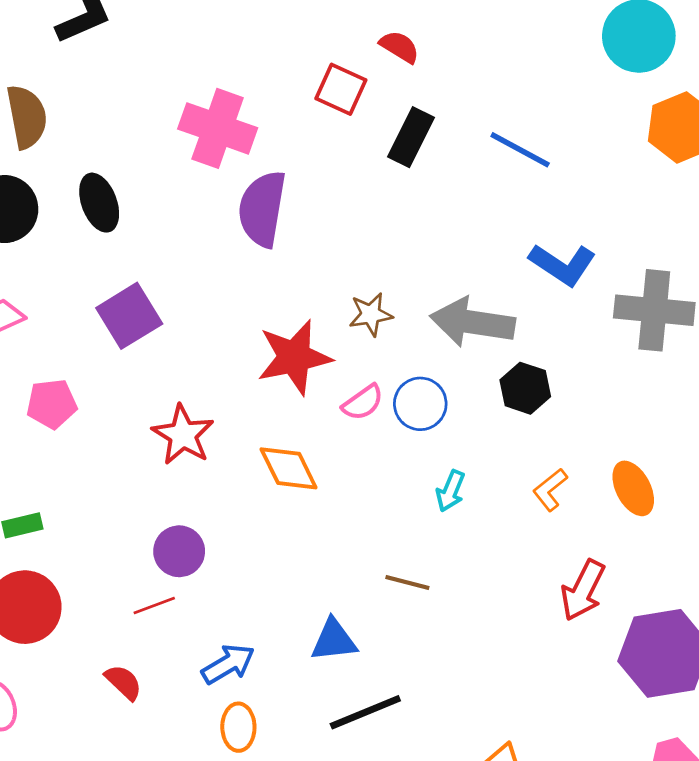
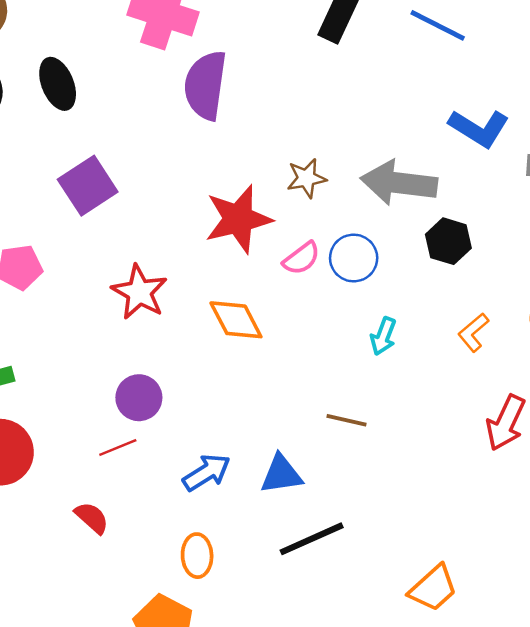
blue arrow: (228, 664) -> (207, 472), moved

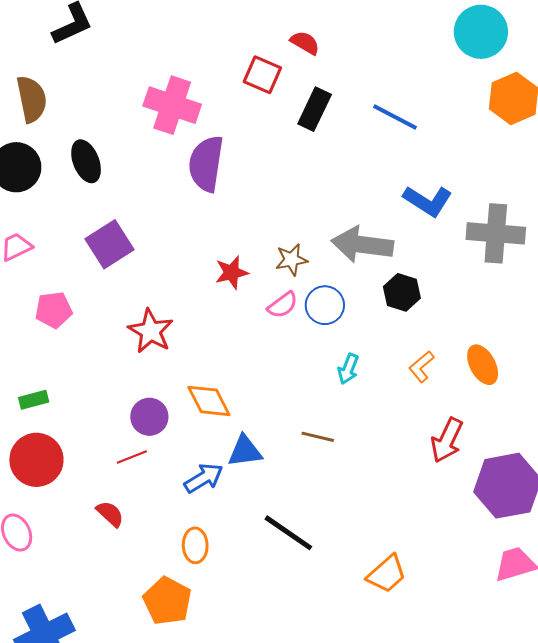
brown star: (306, 178) -> (291, 260), moved
red star: (238, 219) -> (232, 273), size x0.6
orange diamond: (236, 320) -> (209, 401), moved
blue triangle: (281, 474) -> (245, 451), moved
black line: (312, 539) -> (288, 533), turned 58

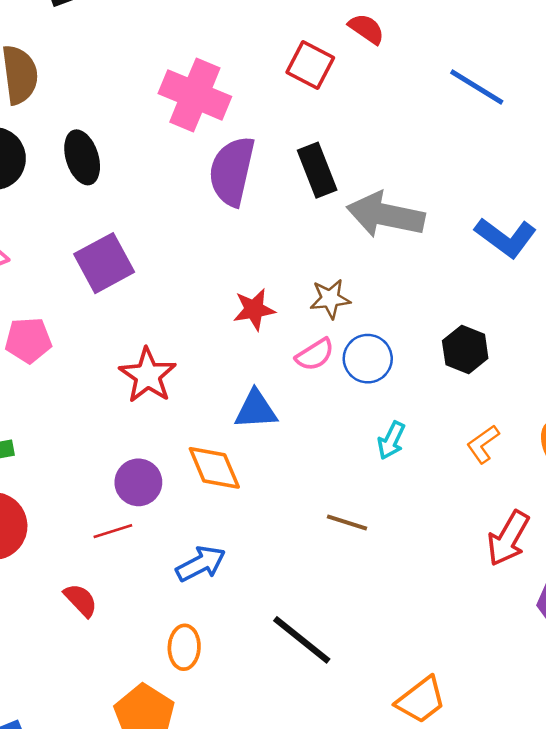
black rectangle: (315, 109) -> (317, 170), moved, turned -51
blue line: (395, 117) -> (477, 87), moved
gray arrow: (362, 245) -> (386, 215), moved
blue triangle: (245, 451) -> (256, 410), moved

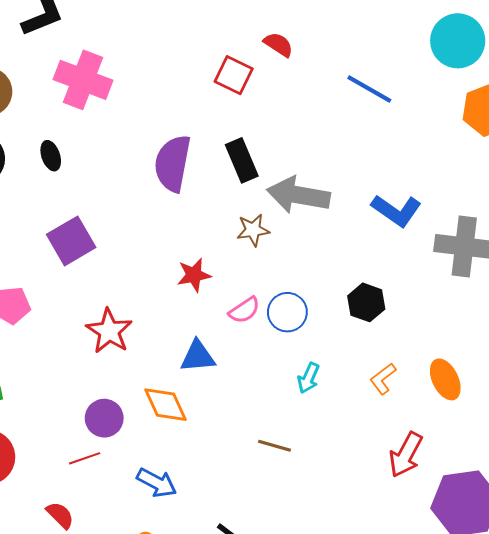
pink cross: (195, 95) -> (83, 80), moved
black ellipse: (82, 157) -> (51, 156), size x0.7
brown star: (330, 299) -> (253, 230), moved
blue arrow: (201, 564) -> (157, 483), turned 57

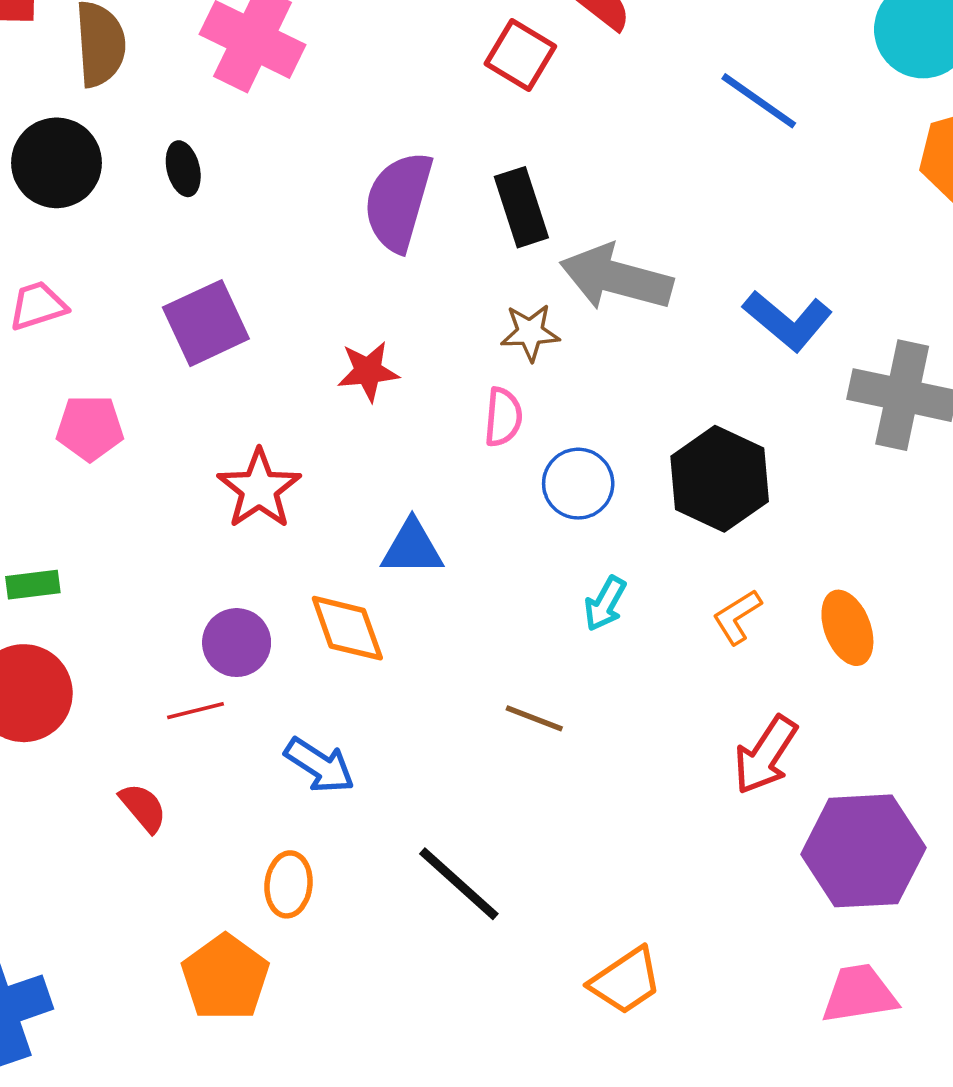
red star: (194, 275) -> (368, 371), moved
black hexagon: (366, 302) -> (720, 479), size x1.5
pink semicircle: (244, 310) -> (503, 417), moved, turned -56

